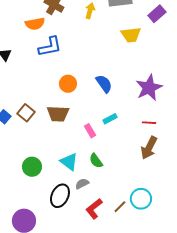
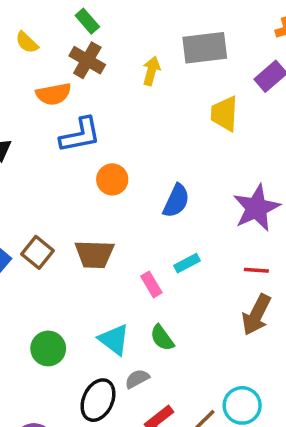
yellow trapezoid: (131, 35) -> (224, 114), turned 100
orange circle: (68, 84) -> (112, 179), moved
blue semicircle: (104, 84) -> (176, 201), turned 60

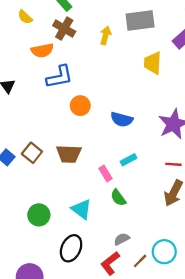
blue semicircle: (176, 201) -> (122, 119), turned 80
green semicircle: (162, 338) -> (118, 198), moved
gray semicircle: (137, 379) -> (122, 239), moved

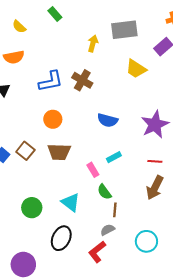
brown cross: (64, 29) -> (82, 80), moved
orange semicircle: (42, 50) -> (14, 57), moved
yellow trapezoid: (153, 63) -> (136, 69), turned -60
orange circle: (80, 106) -> (53, 119), moved
brown line: (140, 261) -> (115, 210), moved, turned -40

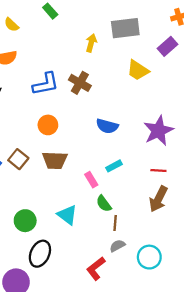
gray semicircle: (108, 230) -> (117, 246), moved
black ellipse: (61, 238) -> (40, 254), moved

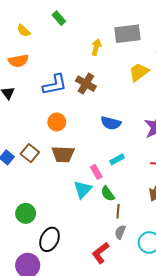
yellow trapezoid: (138, 70) -> (139, 72), turned 110
cyan triangle: (67, 215) -> (83, 190), moved, turned 36
green circle: (25, 221) -> (26, 213), moved
gray semicircle: (117, 246) -> (120, 232), turned -40

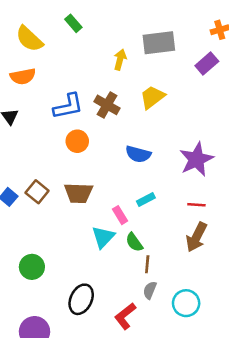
yellow semicircle: (24, 31) -> (29, 39), size x1.6
yellow trapezoid: (139, 72) -> (152, 97), moved
orange circle: (57, 122) -> (77, 141), moved
black ellipse: (50, 239) -> (81, 299), moved

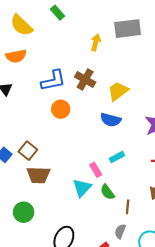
yellow trapezoid: (152, 97) -> (118, 91), moved
brown trapezoid: (79, 193) -> (38, 175), moved
brown line: (147, 264) -> (128, 207), moved

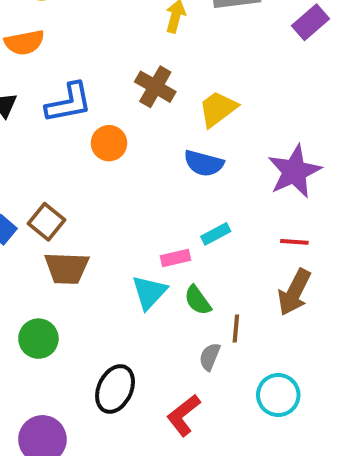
blue L-shape: (53, 81) -> (69, 103), moved
pink rectangle: (96, 170) -> (175, 258), turned -72
gray semicircle: (120, 231) -> (210, 357), moved

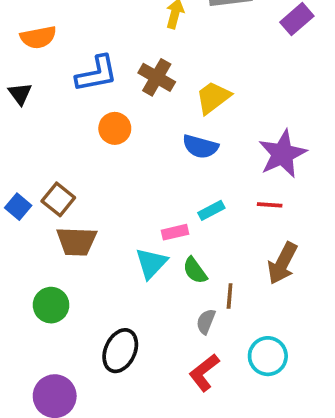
blue L-shape: (69, 103) -> (97, 74), moved
red line: (294, 242) -> (270, 205), moved
red L-shape: (184, 415) -> (204, 372), moved

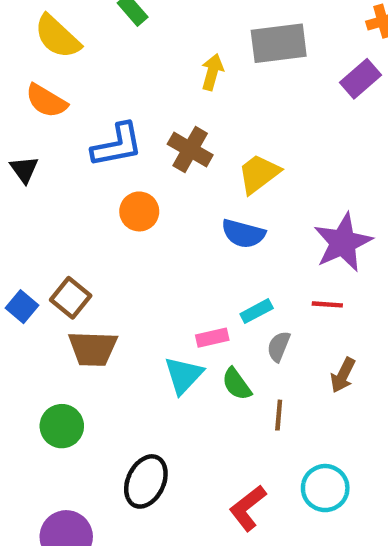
orange semicircle: (38, 37) -> (46, 101), turned 42
brown arrow: (282, 263) -> (343, 375), size x0.7
gray semicircle: (206, 321) -> (279, 346), moved

